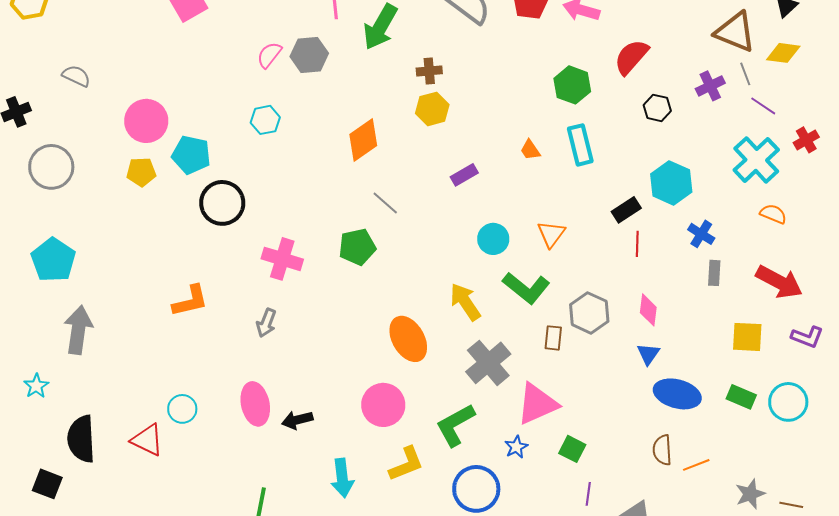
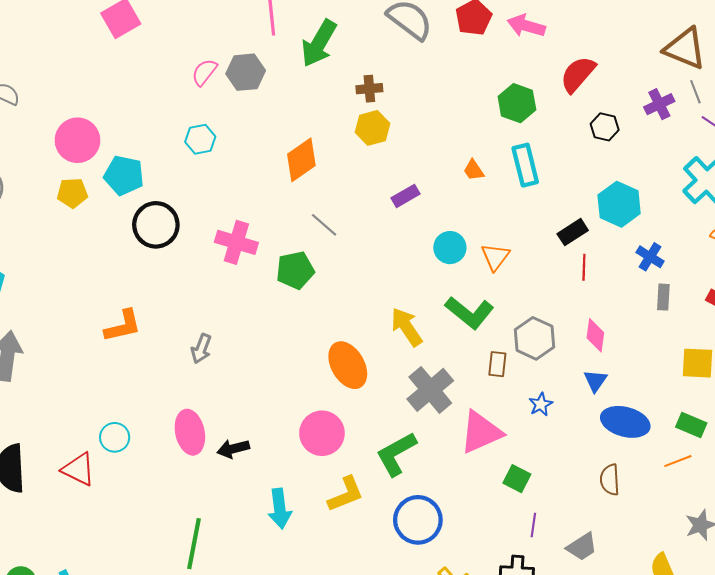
cyan circle: (493, 239) -> (450, 248), moved
pink cross: (282, 259) -> (236, 242), moved
blue star: (516, 447) -> (541, 404), moved
orange line: (696, 465) -> (678, 461), moved

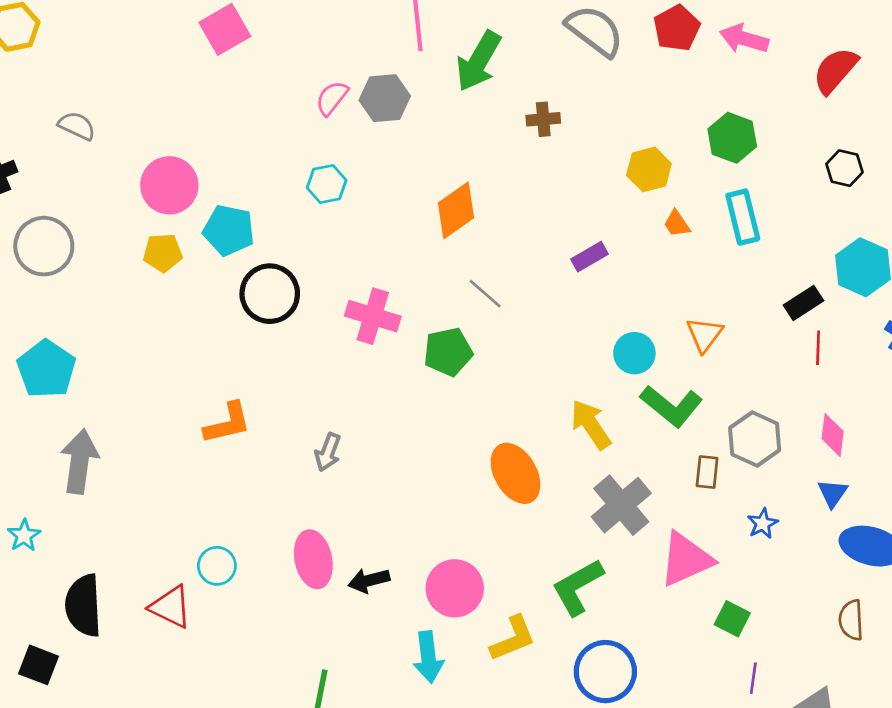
red semicircle: (578, 74) -> (835, 70), moved
yellow hexagon: (373, 128) -> (649, 169), moved
cyan circle: (450, 248) -> (634, 353), moved
pink circle: (322, 433) -> (455, 588), moved

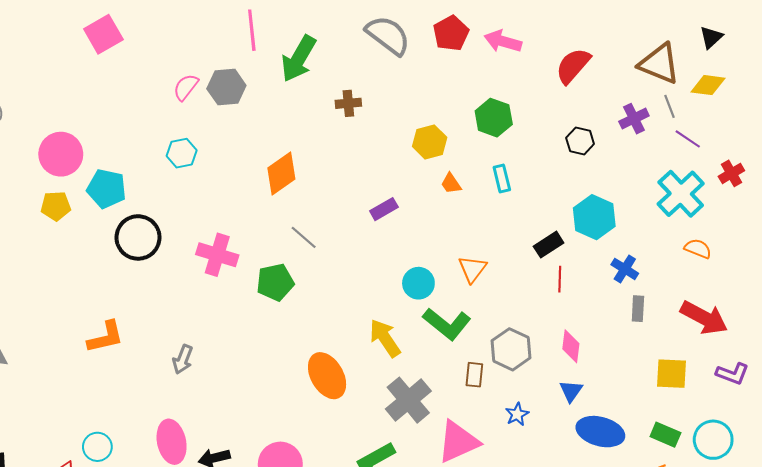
cyan rectangle: (743, 217) -> (502, 179), size x0.7

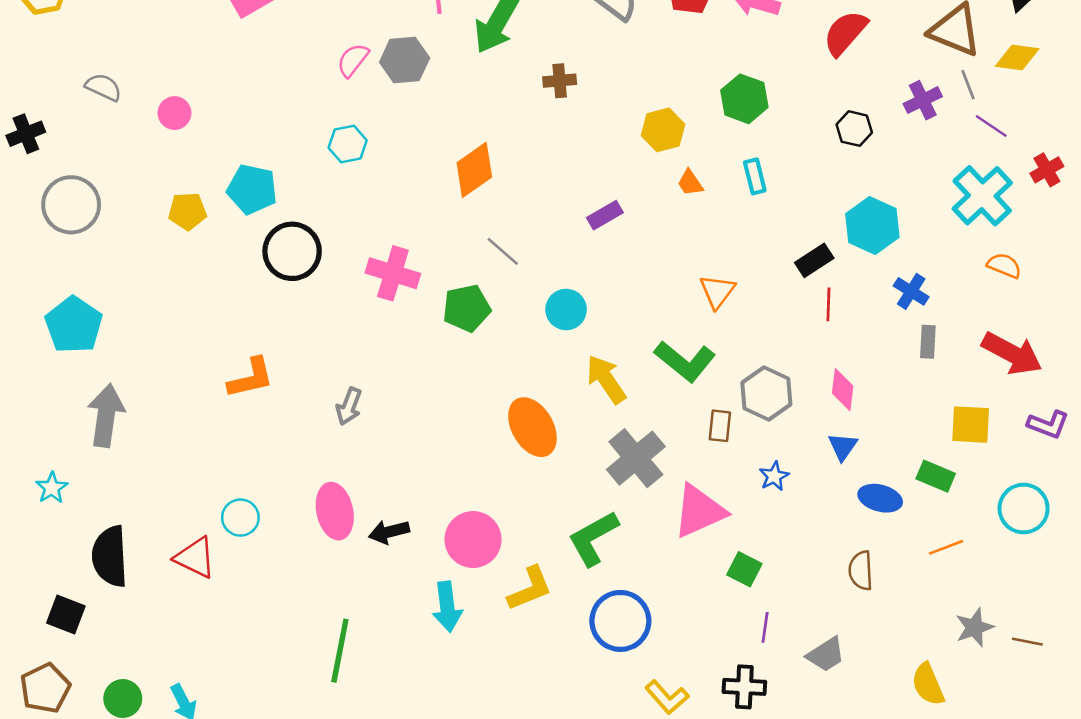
pink circle: (61, 154) -> (174, 113), moved, size x0.6
cyan circle: (418, 283) -> (566, 309), moved
blue ellipse: (600, 432) -> (880, 498), size x0.7
green rectangle: (665, 435) -> (936, 476), moved

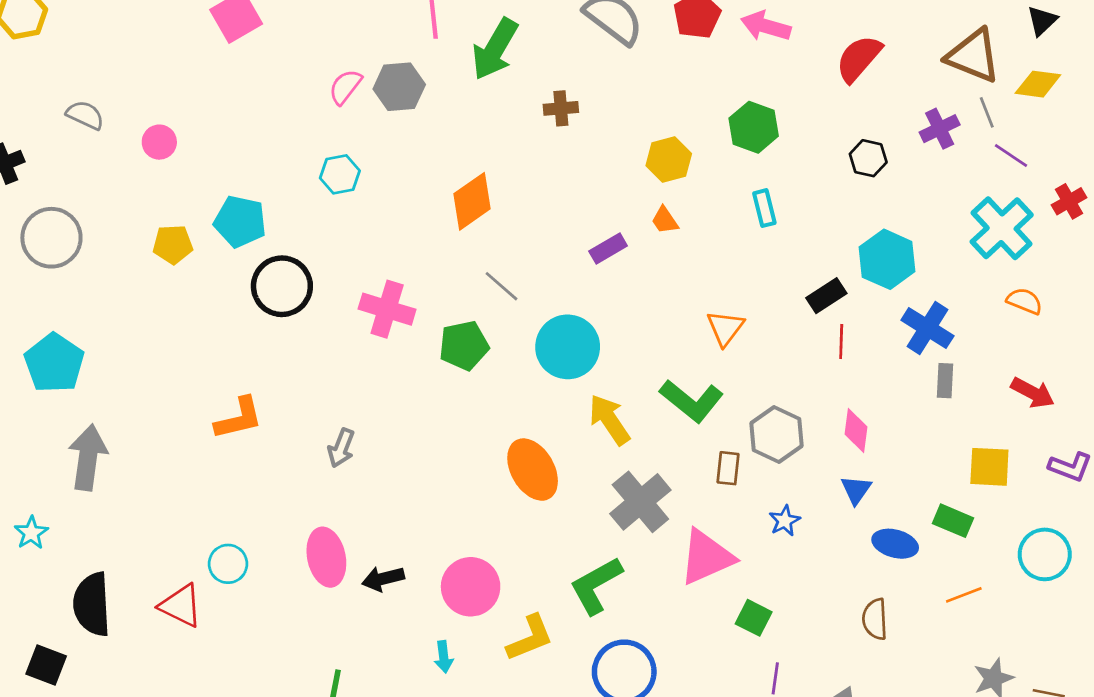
orange trapezoid: (690, 183) -> (665, 220), moved
blue cross: (911, 291) -> (927, 328), size x1.4
cyan circle: (566, 309) -> (568, 347), size x1.5
red arrow: (1012, 353) -> (1033, 393), size x0.7
cyan arrow: (447, 607) -> (444, 657), size x0.6

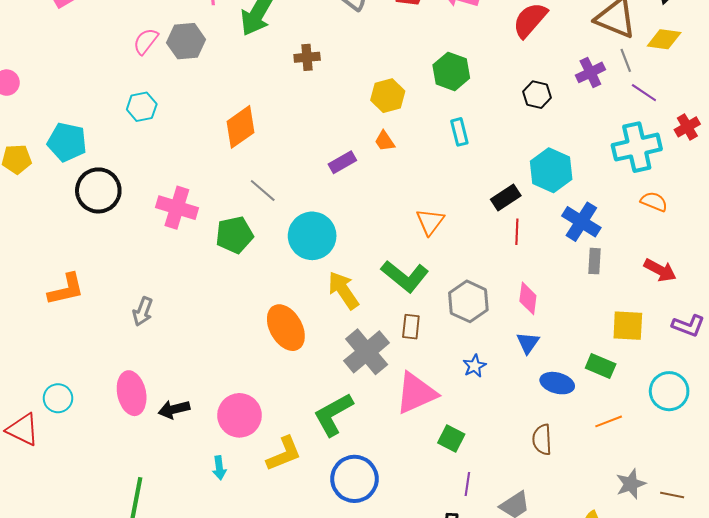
cyan cross: (1002, 228) -> (637, 147), turned 30
brown rectangle: (728, 468) -> (411, 327), moved

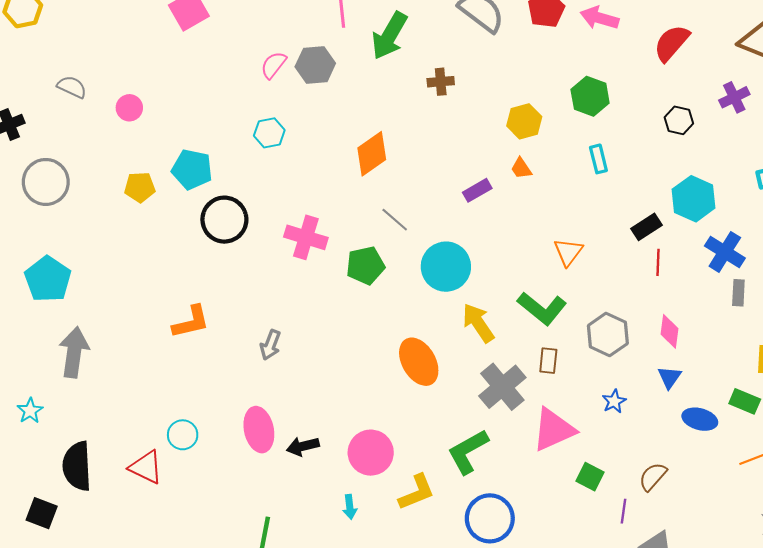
brown semicircle: (542, 440) -> (653, 477), moved, turned 44
purple line: (467, 484) -> (624, 511), moved

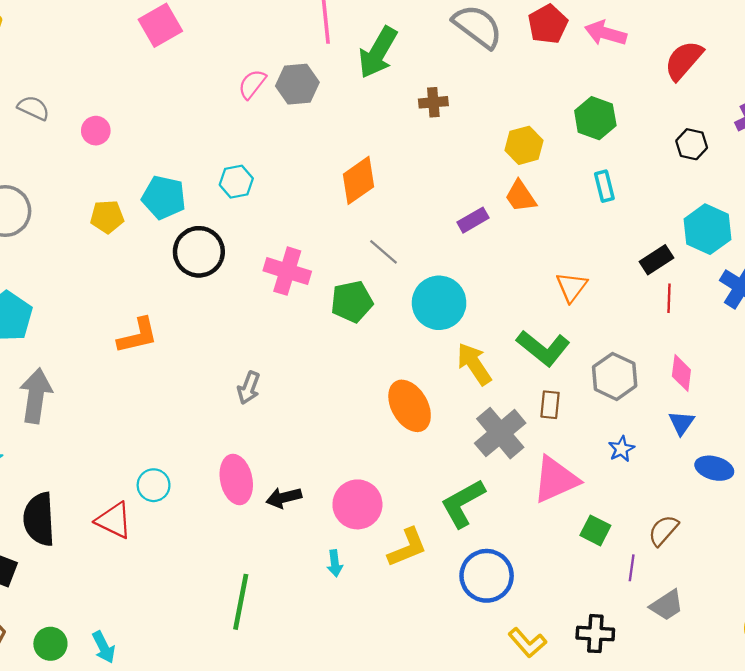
cyan hexagon: (269, 133) -> (236, 182), moved
orange trapezoid: (521, 168) -> (521, 196), size x1.4
orange L-shape: (191, 322) -> (138, 336), moved

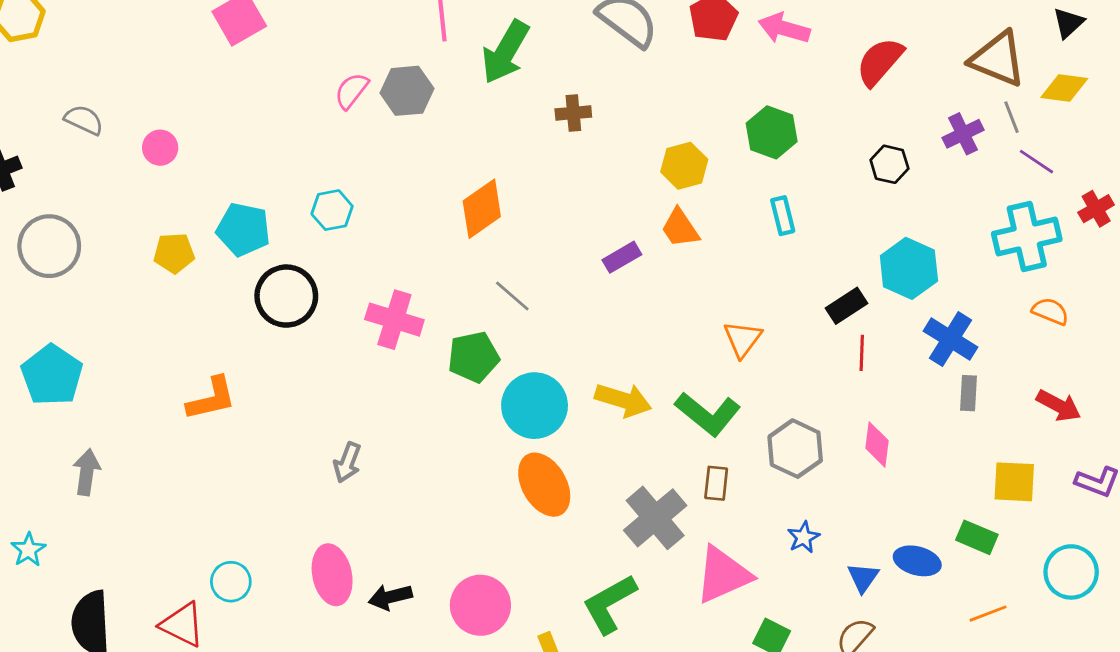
cyan circle: (439, 303) -> (535, 406), moved
yellow arrow: (474, 364) -> (623, 400), moved, turned 141
gray arrow: (36, 396) -> (87, 472), size x0.7
blue triangle: (681, 423) -> (863, 578), moved

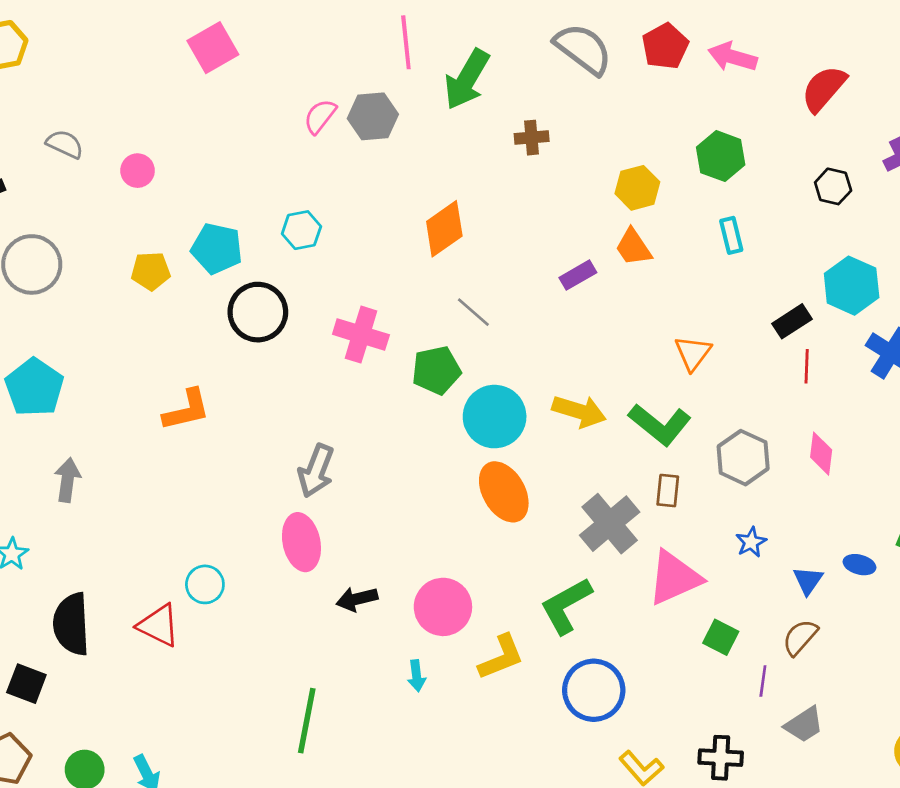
gray arrow: (347, 462) -> (316, 471), size x1.4
blue ellipse: (917, 561) -> (859, 565), size x0.7
pink ellipse: (332, 575) -> (301, 542), moved

